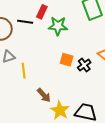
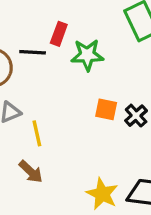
brown arrow: (44, 95) -> (31, 172), moved

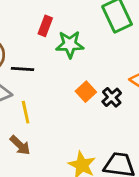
black line: (33, 52) -> (23, 69), moved
orange square: (106, 109) -> (86, 92), turned 36

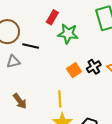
black cross: (112, 97) -> (94, 67), moved
yellow line: (26, 112) -> (60, 99), moved

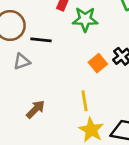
brown arrow: (20, 101) -> (36, 109), turned -91

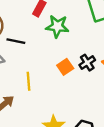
yellow line: (85, 101) -> (29, 81), moved

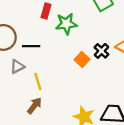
yellow line: (29, 81) -> (38, 82), moved

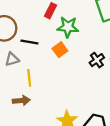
orange square: (82, 59) -> (60, 50), moved
brown arrow: (34, 106) -> (21, 100), turned 36

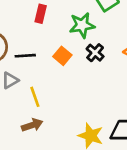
green star: (68, 27) -> (82, 25), moved
black cross: (97, 60) -> (95, 53), moved

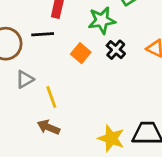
black line: (25, 56) -> (43, 34), moved
brown arrow: (32, 125) -> (48, 127), turned -138

